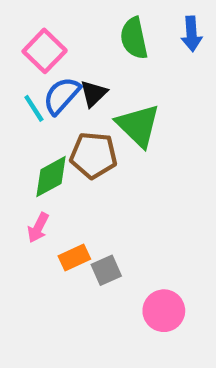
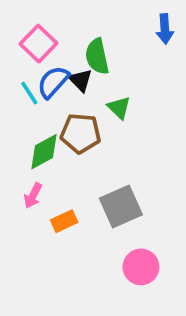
green semicircle: (134, 38) -> (97, 56), moved
black triangle: (94, 93) -> (81, 80), turned -30
green triangle: (138, 125) -> (119, 108), size x0.6
gray square: (106, 270) -> (121, 207), moved, size x1.6

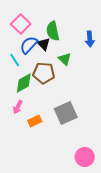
blue arrow: (165, 29) -> (90, 39), moved
cyan line: (29, 93) -> (15, 60), moved
pink circle: (141, 267) -> (85, 157), moved

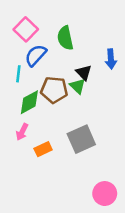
blue arrow: (90, 39) -> (111, 59), moved
black triangle: (44, 44) -> (84, 73), moved
green triangle: (65, 59) -> (78, 86), moved
cyan line: (15, 60) -> (18, 74), turned 40

